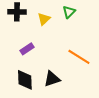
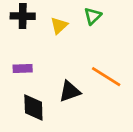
purple rectangle: (27, 49) -> (23, 69), moved, turned 32
black triangle: (52, 79) -> (70, 91), moved

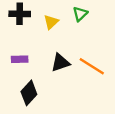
black triangle: (70, 91) -> (60, 63), moved
black diamond: (33, 108) -> (29, 93), turned 45

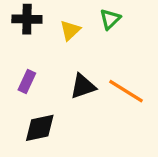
purple rectangle: (20, 59) -> (27, 82), turned -63
black diamond: (29, 93) -> (40, 128), turned 35

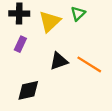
yellow triangle: (70, 30) -> (50, 21), size x1.5
purple rectangle: (27, 82) -> (20, 44), moved

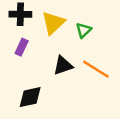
green triangle: (78, 14) -> (84, 30), moved

